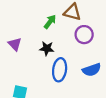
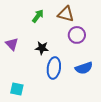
green arrow: (50, 22) -> (38, 16), moved

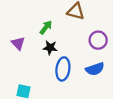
green arrow: (38, 16) -> (46, 27), moved
purple circle: (77, 35) -> (98, 40), moved

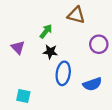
blue semicircle: (95, 69) -> (92, 84), moved

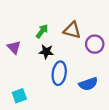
brown triangle: (76, 15) -> (72, 30), moved
cyan square: (23, 96) -> (19, 96), turned -32

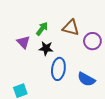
purple triangle: (14, 47) -> (23, 42), moved
blue semicircle: (88, 84) -> (86, 79), turned 48

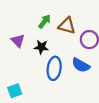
green arrow: (42, 29) -> (45, 21), moved
blue semicircle: (86, 79) -> (81, 65), moved

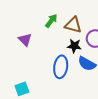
black star: (41, 47) -> (74, 46), moved

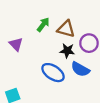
blue ellipse: (61, 67) -> (53, 73), turned -65

